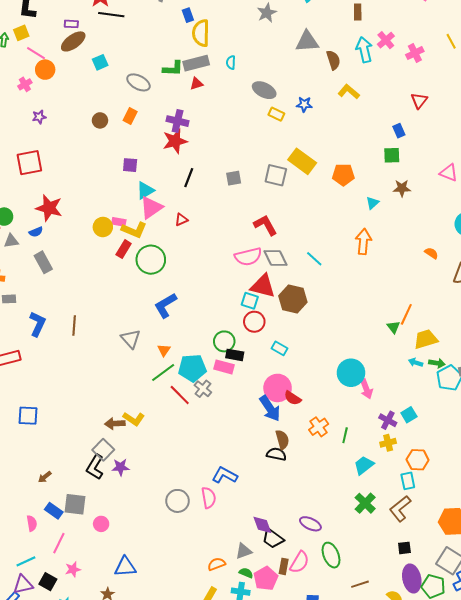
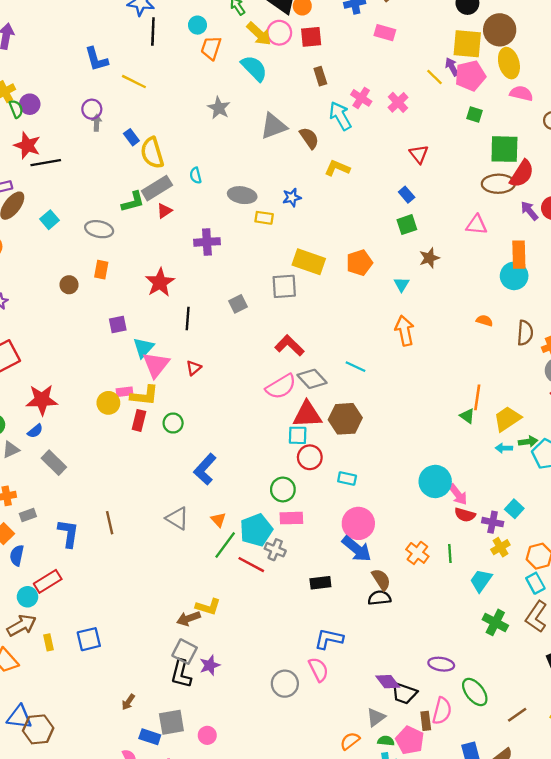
purple cross: (178, 121) -> (207, 242), moved
green circle: (151, 260) -> (173, 423), size x0.6
black rectangle: (235, 355) -> (320, 583), moved
red semicircle: (293, 398) -> (465, 515), moved

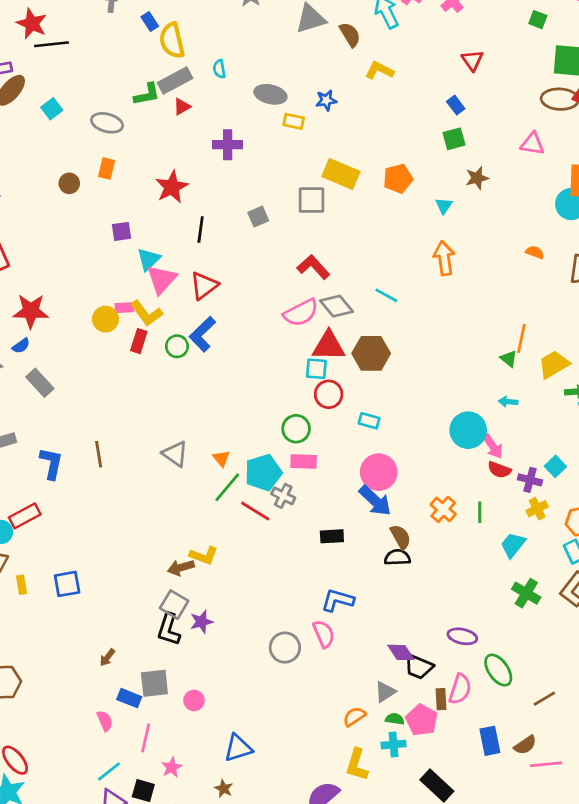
red triangle: (194, 368) -> (204, 286), size x1.6
yellow L-shape: (144, 396) -> (147, 313), turned 44
cyan arrow: (504, 448) -> (508, 402), moved
blue L-shape: (205, 469) -> (203, 334), moved

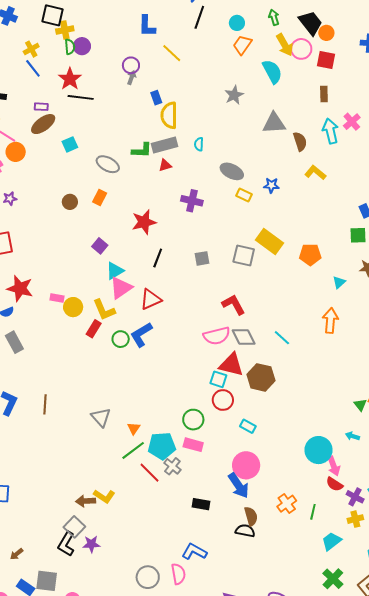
purple square: (121, 231) -> (100, 246), turned 35
pink rectangle: (124, 308) -> (57, 298), moved

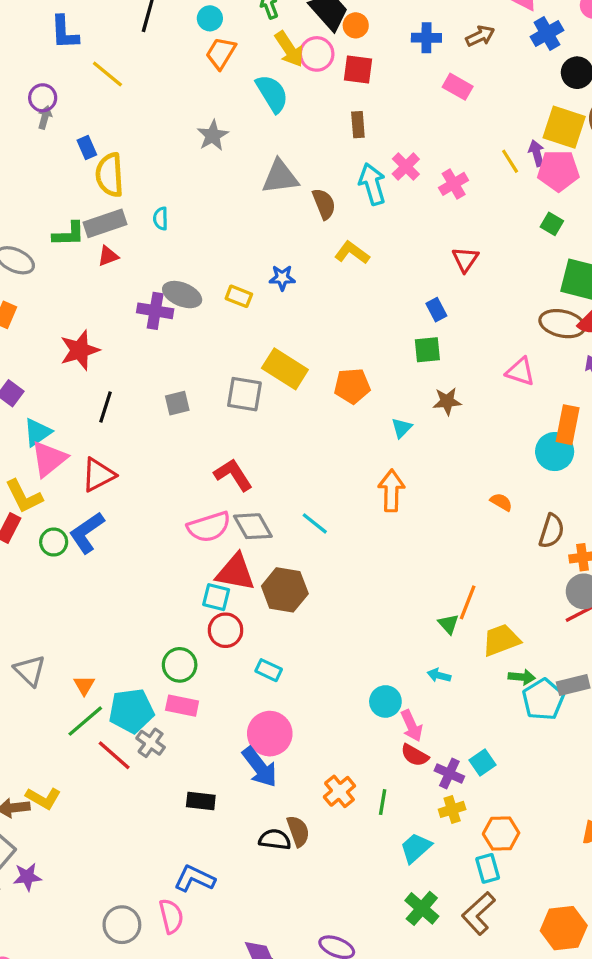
gray ellipse: (232, 171) -> (182, 295), moved
cyan circle: (319, 450) -> (385, 701), size x0.7
brown semicircle: (251, 516) -> (298, 831), moved

